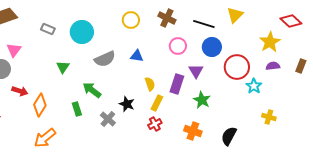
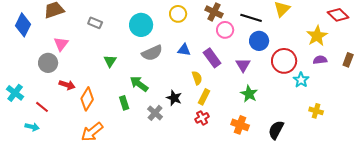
cyan circle: (82, 32) -> (141, 25), moved
pink circle: (178, 46) -> (225, 30), moved
purple rectangle: (177, 84) -> (212, 58), moved, turned -54

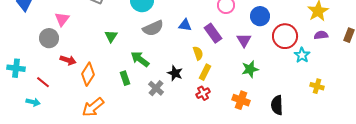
cyan cross: (15, 93) -> (16, 68), turned -30
green star: (249, 94) -> (250, 69), turned 30
black semicircle: (276, 130) -> (277, 105), turned -30

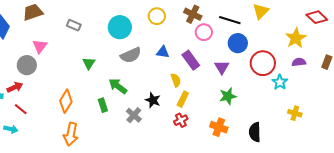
red arrow: (68, 60) -> (15, 87), moved, turned -42
orange arrow: (93, 107) -> (71, 134), turned -40

